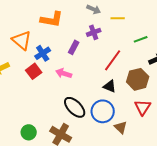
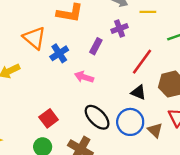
red square: (34, 71) -> (49, 118), moved
brown triangle: (121, 127) -> (155, 130), moved

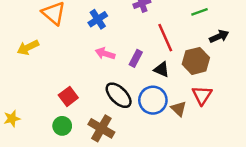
purple rectangle: (96, 46) -> (136, 58), moved
blue cross: (59, 53) -> (98, 19), moved
red line: (142, 62) -> (165, 38), turned -60

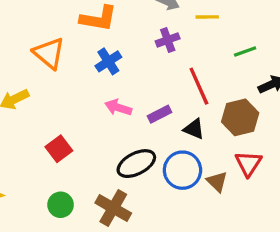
purple rectangle: (136, 58) -> (159, 114), turned 35
black ellipse: (119, 95) -> (136, 164), turned -72
red square: (68, 96) -> (59, 149), moved

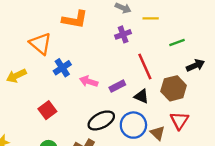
blue cross: (108, 61) -> (62, 68), moved

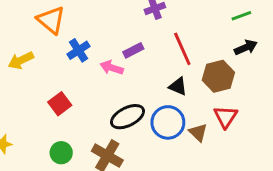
green line: (177, 42) -> (241, 16), moved
purple rectangle: (117, 86) -> (133, 50), moved

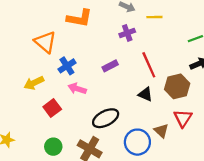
yellow arrow: (21, 60) -> (34, 83), moved
pink arrow: (112, 68) -> (77, 89), moved
blue circle: (168, 122) -> (137, 142), moved

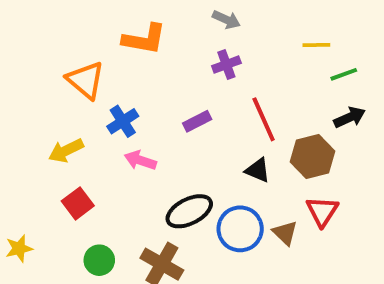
yellow line: (154, 17) -> (316, 45), moved
red square: (52, 108) -> (78, 203), moved
blue circle: (137, 142) -> (240, 229), moved

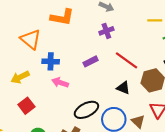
red line: (264, 119) -> (126, 60), turned -30
blue cross: (123, 121) -> (51, 61), turned 35

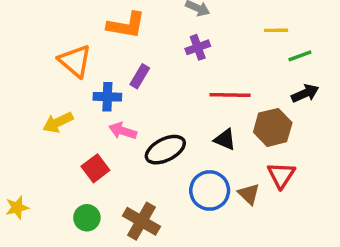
red line: (126, 60) -> (230, 95), turned -35
purple rectangle: (91, 61) -> (140, 76), moved, turned -32
red square: (26, 106) -> (95, 168), moved
black ellipse: (86, 110) -> (165, 150), moved

